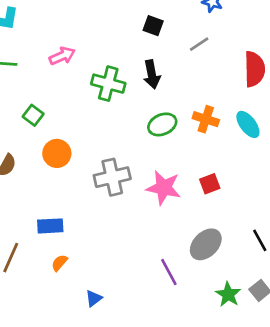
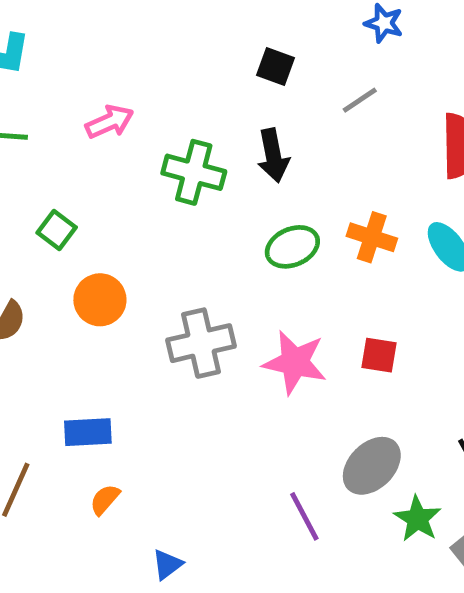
red square: (210, 184) -> (379, 355), turned 30
green star: (228, 294) -> (418, 519), moved

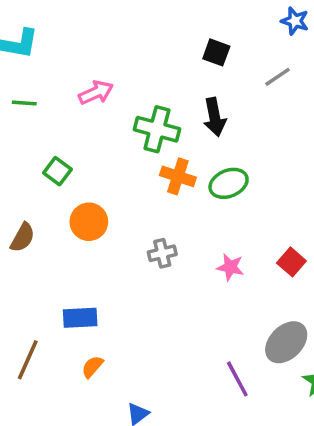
orange cross: (372, 237) -> (178, 176), moved
gray cross: (201, 343) -> (162, 253), size x0.6
red square: (379, 355) -> (291, 262), turned 32
pink star: (295, 362) -> (230, 267), size x0.6

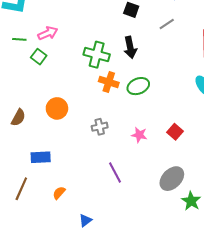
pink arrow: (96, 93) -> (48, 33), moved
green square: (57, 171) -> (39, 57), moved
blue rectangle: (80, 318) -> (41, 157), moved
purple line: (237, 379) -> (115, 172), moved

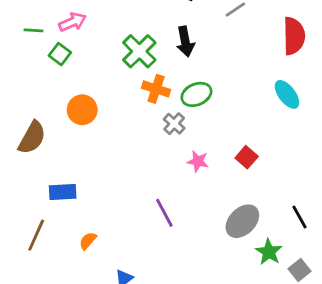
green cross: (97, 55) -> (139, 51), turned 30
orange circle: (57, 108) -> (82, 110), moved
brown semicircle: (18, 118) -> (32, 138), size x1.4
gray cross: (100, 127) -> (174, 124), moved, turned -35

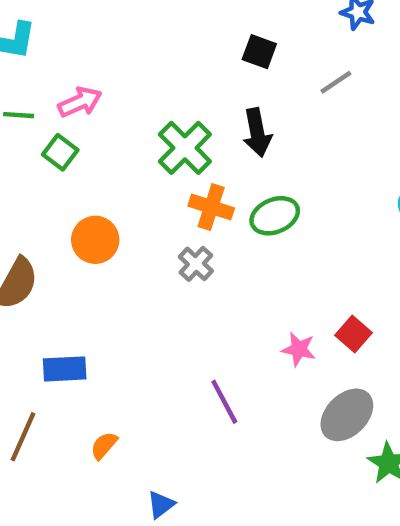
gray cross: (174, 124) -> (196, 264), moved
red square: (247, 157) -> (353, 334), moved
pink star: (198, 161) -> (299, 349), moved

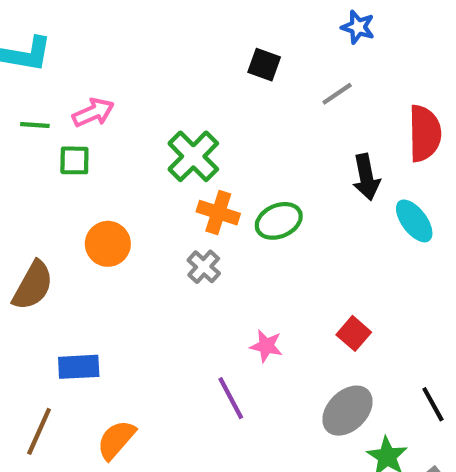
black arrow: (257, 133) -> (366, 177), moved
green square: (60, 152) -> (74, 160), turned -36
pink star: (299, 349) -> (266, 346), moved
orange semicircle: (104, 446) -> (116, 440), size x1.5

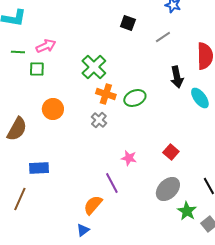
orange semicircle: (116, 440) -> (93, 205), moved

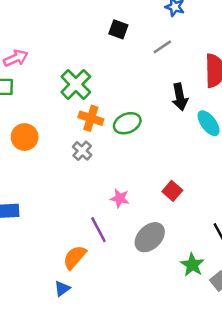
gray ellipse: (168, 189) -> (150, 237), moved

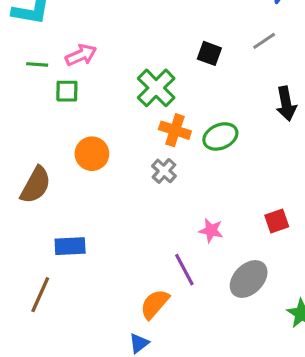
black square: (118, 29) -> (209, 53), moved
red square: (172, 191) -> (277, 221), turned 30

